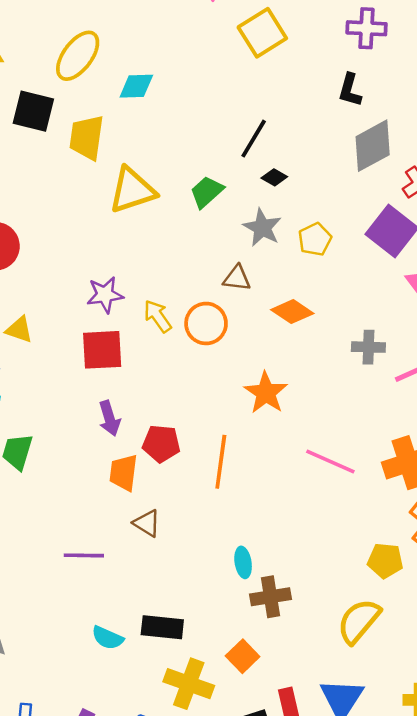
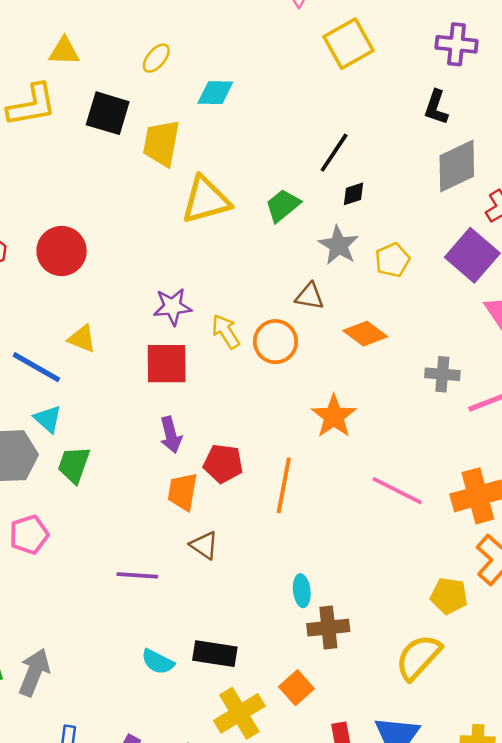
yellow ellipse: (78, 56) -> (156, 58), size x0.6
black diamond: (274, 177) -> (353, 194), turned -50
yellow cross: (189, 684) -> (239, 713), turned 36

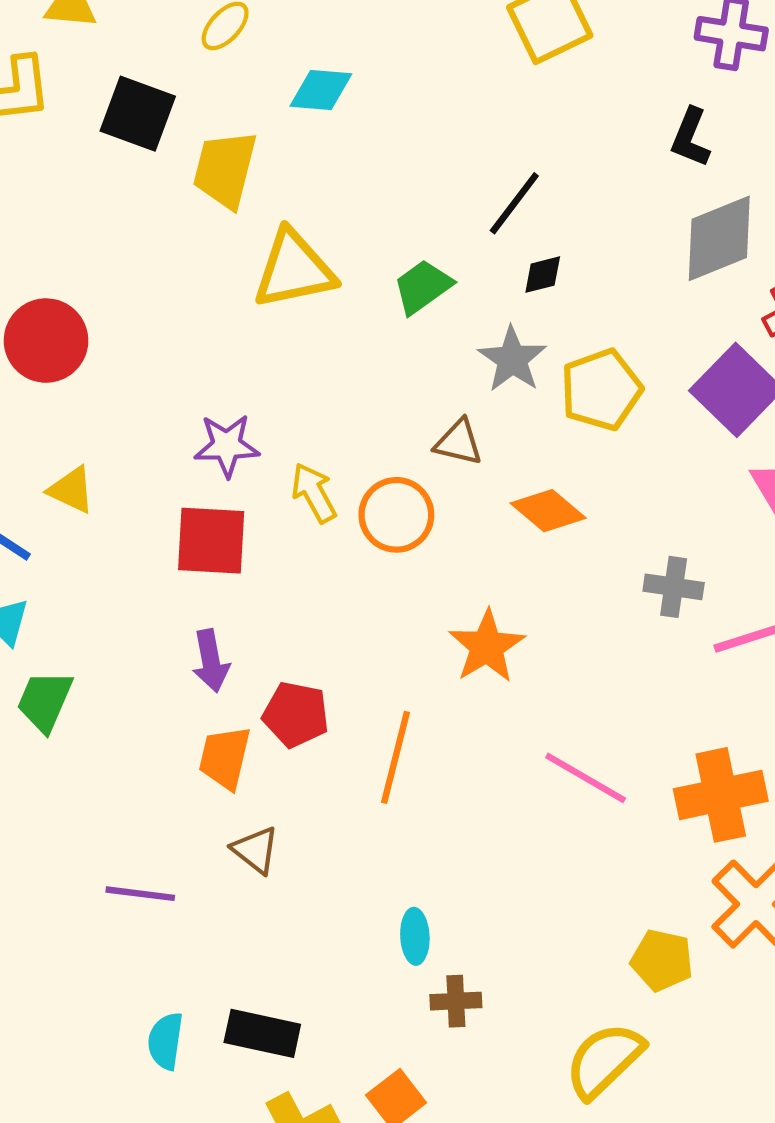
yellow pentagon: (392, 260) -> (601, 390), size x1.4
brown cross: (328, 628) -> (456, 1001), size x0.7
cyan semicircle: (158, 662) -> (165, 1041), turned 68

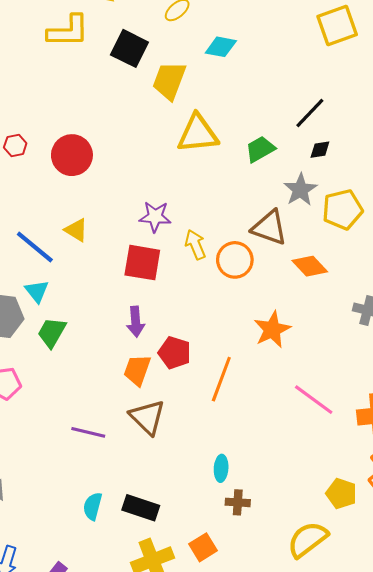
brown triangle: (459, 442) -> (269, 228), size x1.5
brown triangle: (256, 850) -> (147, 417), size x1.5

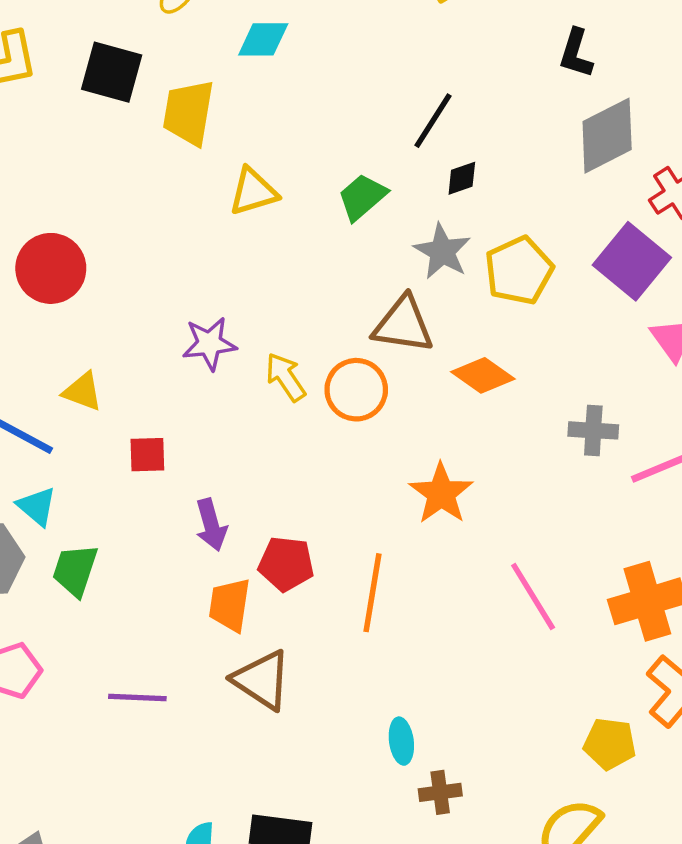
yellow triangle: (198, 134) -> (253, 192), size x0.7
red square: (142, 263) -> (147, 455), moved, size x0.6
pink line: (314, 400) -> (533, 596), turned 33
purple line: (88, 432) -> (137, 698), moved

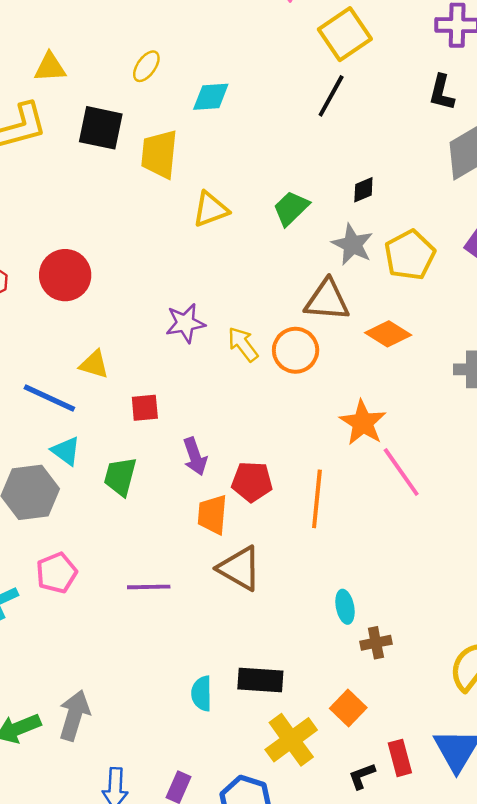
black line: (433, 121) -> (331, 96), moved
green trapezoid: (75, 570) -> (120, 477), moved
pink line: (533, 596) -> (401, 472), moved

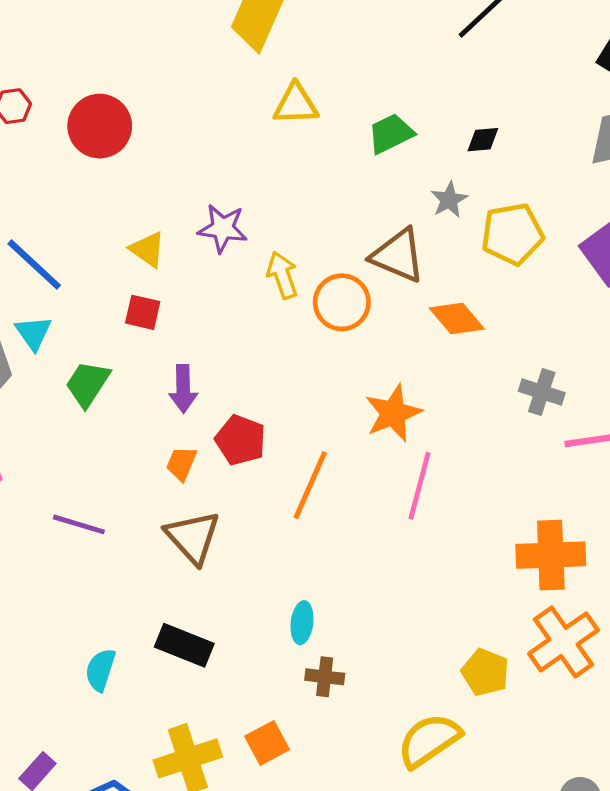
gray star: (352, 244) -> (449, 200), size x0.7
yellow triangle: (94, 364) -> (148, 249), moved
pink line: (401, 472) -> (420, 486), turned 32
orange trapezoid: (212, 514) -> (181, 464), size x0.7
black rectangle: (260, 680) -> (184, 645), moved

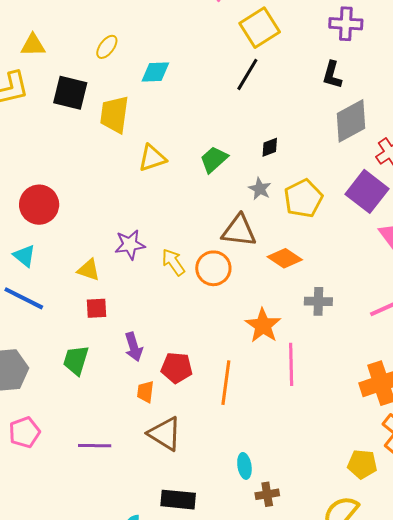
cyan triangle: (33, 333) -> (24, 256), moved
gray cross: (542, 392) -> (318, 301), moved

